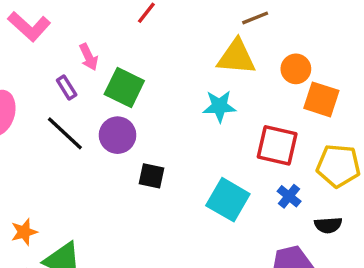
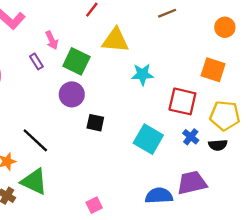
yellow triangle: (236, 57) -> (115, 40), moved
orange circle: (296, 69) -> (225, 27), moved
black line: (65, 133) -> (35, 140), moved
black semicircle: (328, 225) -> (218, 145), moved

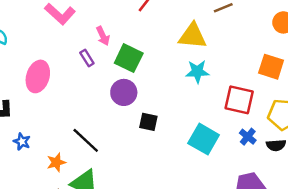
yellow triangle: (115, 40) -> (193, 36), moved

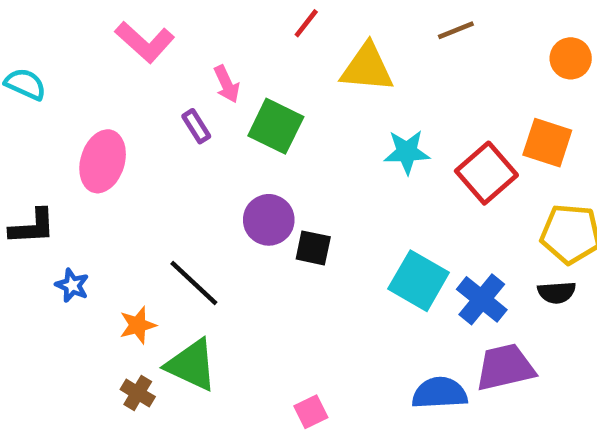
yellow triangle: (193, 36) -> (367, 68), moved
purple circle: (124, 92) -> (269, 220), moved
red square: (239, 100) -> (486, 173), moved, turned 36
blue cross: (248, 137) -> (482, 299), moved, size x1.5

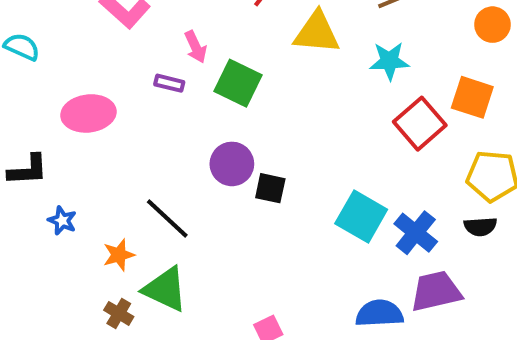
purple rectangle: (196, 126) -> (169, 83), turned -44
cyan star: (407, 152) -> (389, 61), moved
pink ellipse: (103, 161) -> (88, 113), turned 66

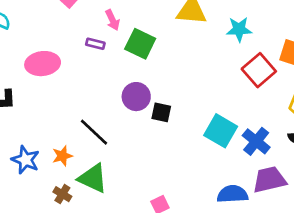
blue star: (62, 221) -> (25, 160), moved, size x1.5

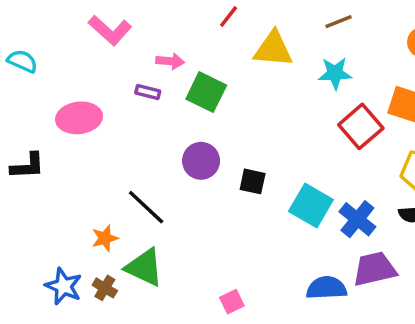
pink arrow: (112, 20) -> (170, 61), turned -60
black square: (161, 112) -> (253, 181), moved
blue star: (25, 160) -> (64, 286), moved

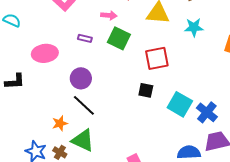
pink arrow: (170, 61) -> (109, 15), moved
red square: (361, 126) -> (157, 58), moved, turned 30
purple circle: (201, 161) -> (81, 78), moved

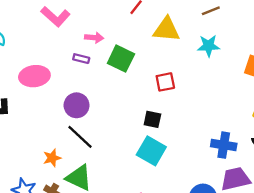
pink arrow: (109, 15) -> (94, 38), moved
red square: (157, 58) -> (165, 82), size x0.7
cyan square: (180, 104) -> (151, 151), moved
blue cross: (207, 112) -> (224, 145), turned -30

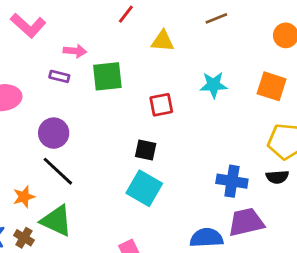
yellow triangle: (166, 29) -> (163, 41), size x0.7
cyan star: (209, 46) -> (214, 85), moved
green square: (121, 59) -> (107, 76), turned -32

